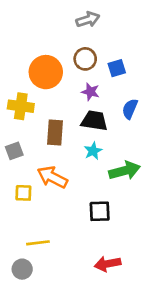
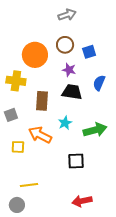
cyan star: (93, 151) -> (65, 123), moved

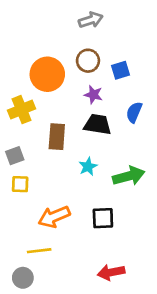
yellow cross: (16, 81) -> (22, 110), turned -30
orange arrow: (40, 135) -> (54, 217), moved, turned -50
yellow square: (18, 147) -> (20, 184), moved

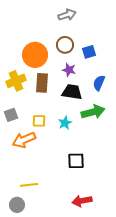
brown rectangle: (57, 137) -> (42, 83), moved
green arrow: (129, 176) -> (93, 112), moved
yellow square: (20, 184) -> (39, 121), moved
orange arrow: (54, 217) -> (24, 140), moved

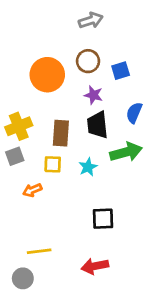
yellow cross: (16, 81) -> (19, 126), moved
brown rectangle: (42, 83) -> (61, 133), moved
black trapezoid: (72, 92) -> (98, 125), turned -105
orange arrow: (24, 140) -> (32, 190), size x0.6
red arrow: (82, 201) -> (95, 266), moved

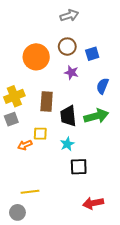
black trapezoid: (98, 125) -> (68, 116), moved
yellow square: (53, 164) -> (40, 134), moved
cyan star: (88, 167) -> (67, 144), moved
red arrow: (95, 266) -> (93, 203), moved

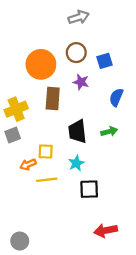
brown rectangle: (47, 101) -> (53, 99), moved
green arrow: (96, 116) -> (109, 131), size x0.6
yellow line: (30, 192) -> (47, 180), moved

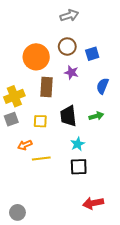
yellow square: (46, 151) -> (40, 121), moved
cyan star: (76, 163) -> (78, 144), moved

